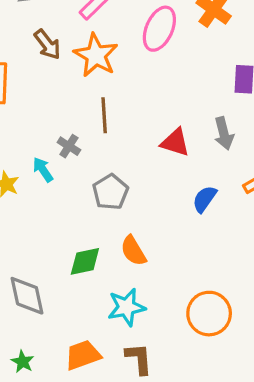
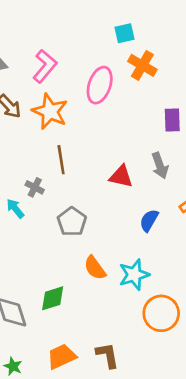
green diamond: (85, 261) -> (53, 298), moved
cyan star: (126, 307) -> (134, 275), moved

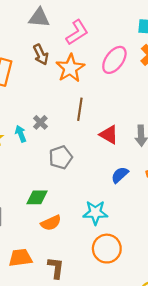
brown line: (61, 160) -> (80, 109), moved
orange semicircle: (95, 268) -> (51, 223), moved, turned -96
green diamond: (53, 298) -> (37, 197), moved

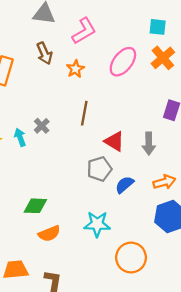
orange star: (70, 68) -> (75, 69), size x0.6
gray pentagon: (61, 157) -> (99, 169), moved
orange circle: (107, 249) -> (131, 258), moved

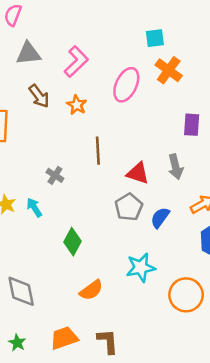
cyan arrow: (20, 137) -> (34, 207), moved
green diamond: (35, 206) -> (72, 242), moved, turned -50

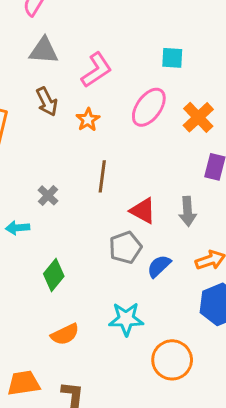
cyan square: (155, 38) -> (172, 58), moved
orange cross: (169, 70) -> (198, 117), moved
cyan arrow: (34, 207) -> (18, 228), turned -72

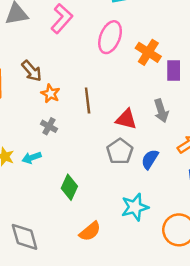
brown arrow: (47, 102) -> (32, 71), moved
orange cross: (198, 117) -> (148, 52), moved
orange star: (88, 120) -> (50, 94), moved

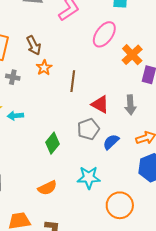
gray cross: (49, 126) -> (13, 77), moved, turned -32
green diamond: (69, 187) -> (52, 143), moved

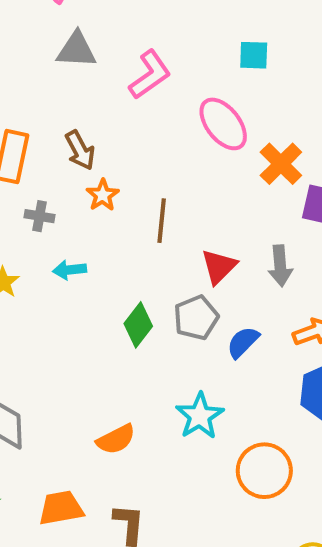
pink ellipse: (104, 34) -> (223, 124), turned -72
red triangle: (100, 104) -> (219, 267), turned 48
cyan arrow: (15, 116) -> (70, 270), moved
green diamond: (52, 143) -> (138, 325), moved
cyan star: (89, 178) -> (200, 416), turned -30

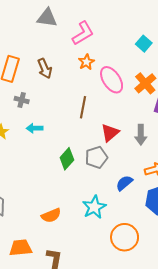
cyan square: (254, 55) -> (144, 44), moved, turned 35
pink ellipse: (223, 124) -> (112, 80), moved
orange star: (103, 195) -> (86, 62), moved
blue semicircle: (243, 342) -> (124, 183), moved

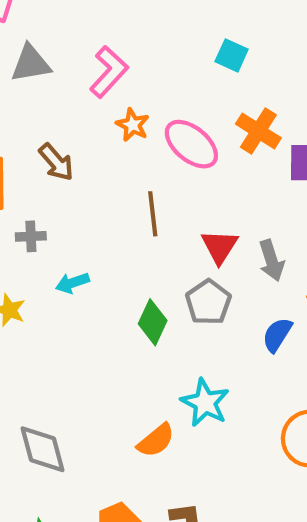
gray arrow: (141, 135) -> (271, 260), moved
cyan star: (94, 207) -> (205, 403), moved

